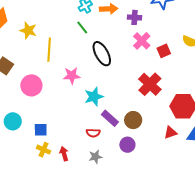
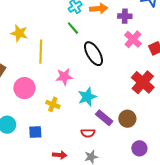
purple circle: (127, 145) -> (139, 148), moved
yellow cross: (44, 150) -> (53, 104), moved
red arrow: (64, 154) -> (60, 155), turned 112

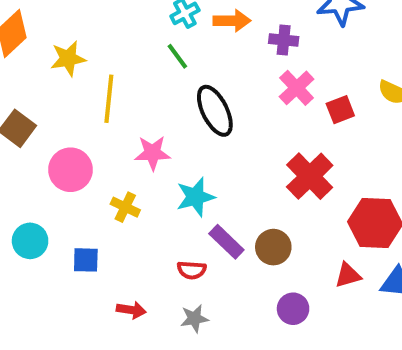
yellow star: (19, 33) -> (68, 59), turned -30

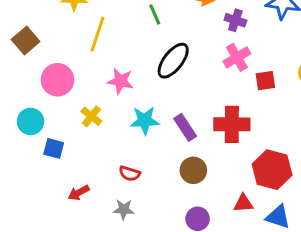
black ellipse: (215, 111) -> (173, 61), turned 51
red cross: (310, 176) -> (232, 124), turned 32
cyan circle: (30, 241) -> (31, 121), moved
purple rectangle: (226, 242) -> (185, 127), moved
red arrow: (131, 310) -> (79, 193), turned 130

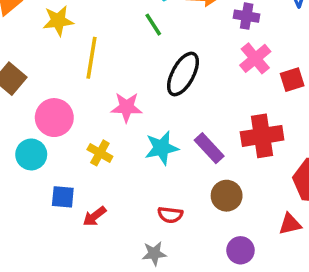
cyan circle: (31, 121) -> (31, 154), moved
red semicircle: (130, 174) -> (170, 215), moved
red arrow: (79, 193) -> (94, 216), moved

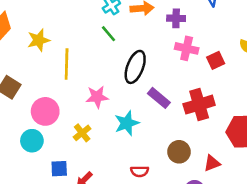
pink cross: (255, 58) -> (187, 48), turned -30
purple rectangle: (209, 148) -> (159, 98), moved
yellow cross: (100, 153) -> (82, 133), turned 30
red triangle: (290, 224) -> (212, 163), moved

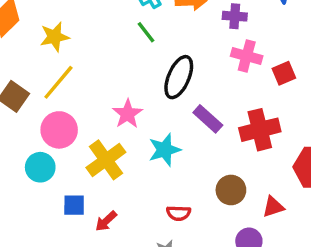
yellow line: (67, 64) -> (58, 82), moved, turned 36
pink star: (97, 97) -> (127, 114), turned -30
yellow cross: (82, 133) -> (106, 160), size x1.6

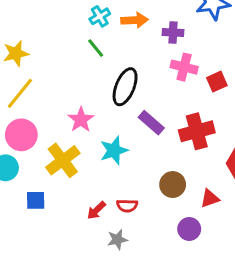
red arrow: (106, 221) -> (96, 210), moved

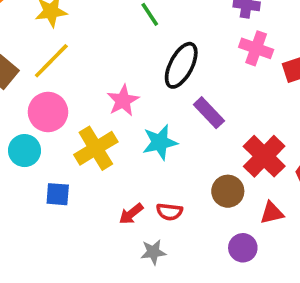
red cross: (197, 131) -> (264, 156), moved, turned -36

